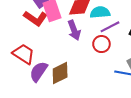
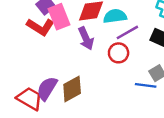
red trapezoid: (24, 54) -> (30, 99), moved

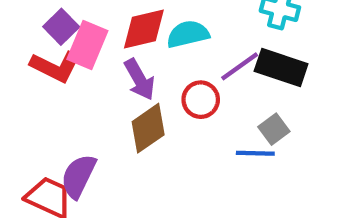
pink rectangle: (59, 17) -> (87, 45), turned 50
purple line: (127, 32) -> (240, 66), moved
brown diamond: (72, 89) -> (148, 128), moved

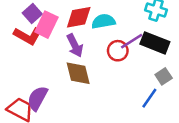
red circle: (201, 100) -> (118, 51), moved
brown diamond: (148, 128) -> (78, 73), turned -72
gray square: (274, 129) -> (164, 76), moved
blue line: (255, 153) -> (149, 98), moved, turned -60

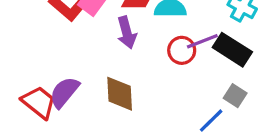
brown diamond: (78, 73) -> (120, 94), moved
gray square: (164, 76) -> (235, 96), turned -35

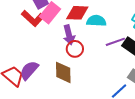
red circle: (182, 50) -> (75, 49), moved

